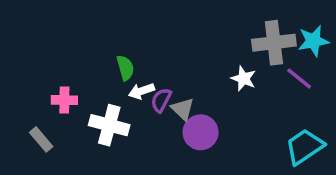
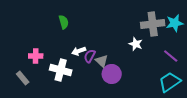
green semicircle: (125, 68) -> (64, 22), moved
purple line: (299, 79) -> (171, 56), moved

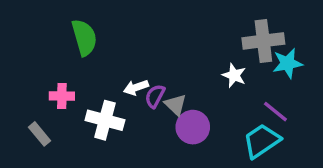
green semicircle: (64, 22) -> (84, 37), moved, size x1.5
cyan star: (175, 23) -> (288, 63), moved
purple line: (171, 56) -> (275, 112), moved
cyan trapezoid: (170, 82) -> (262, 141), moved

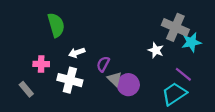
gray cross: (263, 41) -> (175, 27), turned 30
white arrow: (136, 87) -> (77, 53), moved
gray triangle: (176, 105) -> (115, 79), moved

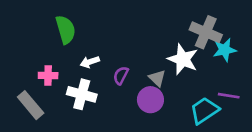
white star: (156, 50) -> (183, 59), size x1.6
purple line: (183, 74) -> (229, 96), moved, turned -30
gray triangle: (115, 79) -> (157, 78), moved
gray rectangle: (26, 89) -> (31, 105), size x1.5

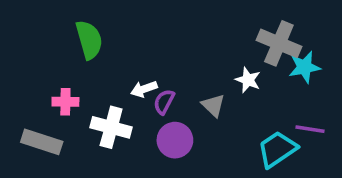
white star: (183, 59) -> (248, 80), size x0.6
white arrow: (90, 62) -> (144, 89), moved
purple circle: (150, 100) -> (175, 140), moved
gray rectangle: (31, 105) -> (42, 142), turned -32

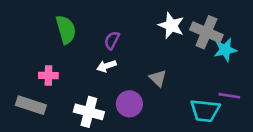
white star: (248, 80) -> (171, 25), moved, size x1.4
purple semicircle: (164, 102) -> (112, 40), moved
white cross: (111, 127) -> (89, 112), moved
cyan trapezoid: (277, 149) -> (205, 111), turned -140

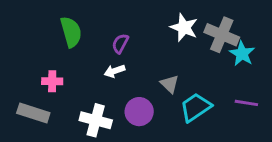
cyan star: (225, 50) -> (242, 54), turned -30
cyan trapezoid: (205, 111) -> (196, 107), moved, turned 140

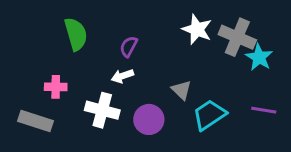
white cross: (96, 120) -> (102, 110), moved

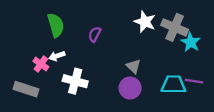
white arrow: (122, 76) -> (57, 56), moved
pink cross: (56, 87) -> (41, 64), turned 35
cyan trapezoid: (209, 115) -> (173, 85), moved, turned 35
purple circle: (149, 119) -> (130, 88), moved

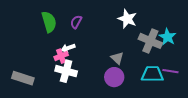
gray cross: (175, 27) -> (150, 41), moved
purple semicircle: (95, 34) -> (76, 22), moved
white arrow: (57, 56) -> (68, 48), moved
pink cross: (41, 64) -> (61, 56), moved, turned 32

